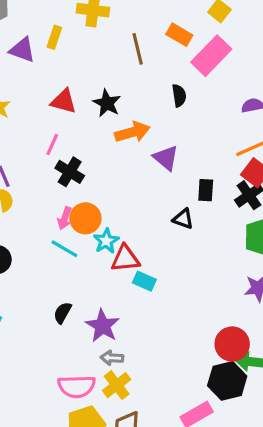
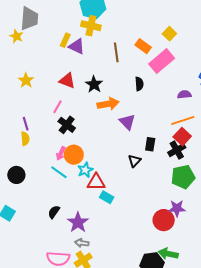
purple triangle: (22, 50) -> (77, 46), moved
black triangle: (183, 219) -> (134, 161), turned 48
red circle: (232, 344) -> (164, 220), moved

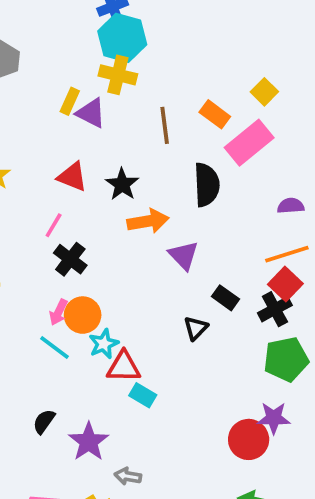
black semicircle: (139, 84) -> (207, 185), size x1.6
black rectangle: (150, 144) -> (226, 298), turned -64
gray arrow: (82, 243) -> (128, 476), moved

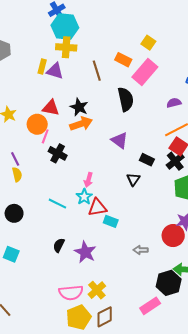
orange arrow: (148, 221) -> (81, 124), moved
pink arrow: (58, 312) -> (88, 180), moved
orange circle: (83, 315) -> (37, 124), moved
gray arrow: (128, 476) -> (141, 250), moved

